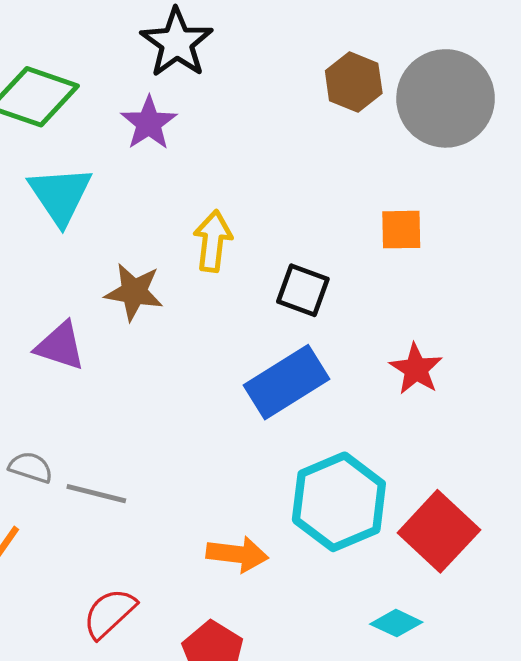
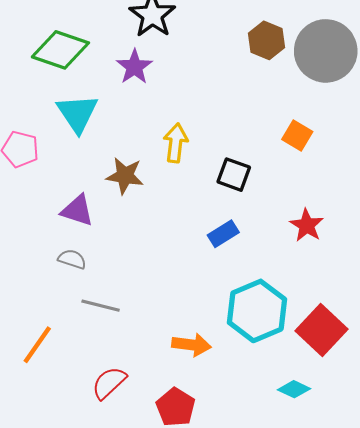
orange square: (401, 230) -> (297, 136), turned 32
blue rectangle: (286, 382) -> (223, 234), size x0.6
gray semicircle: (31, 467) -> (72, 259), moved

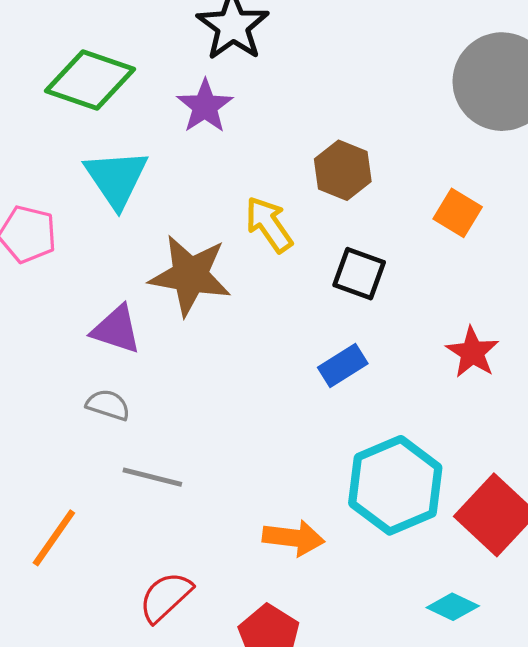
brown hexagon: (267, 40) -> (343, 170), moved
yellow arrow: (176, 143) -> (269, 224), turned -42
brown star: (125, 176) -> (190, 275), size x1.4

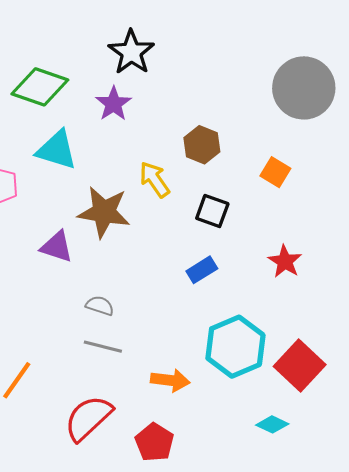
cyan triangle: (116, 178) -> (57, 150), turned -39
gray semicircle: (108, 405) -> (100, 306), moved
gray line: (152, 477) -> (103, 347), moved
red semicircle: (165, 597) -> (88, 418), size x1.4

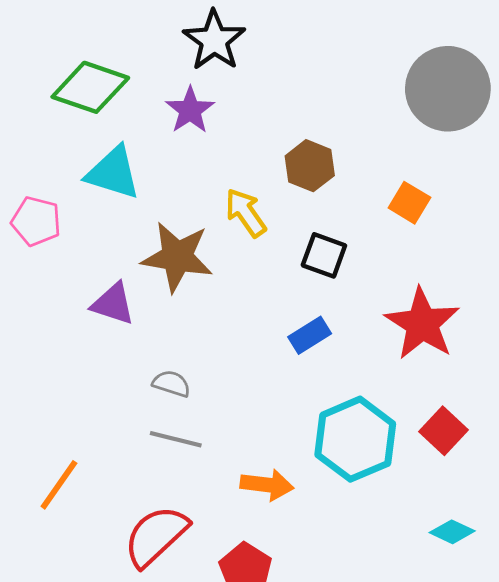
red star: (285, 261) -> (422, 324), size x1.6
red square: (300, 366) -> (444, 431), moved, size x0.7
cyan diamond: (272, 424) -> (452, 532), moved

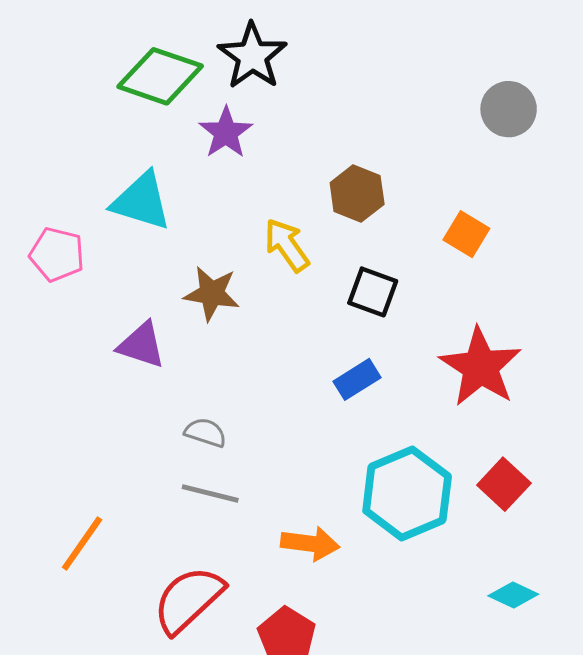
green diamond: (90, 87) -> (160, 76), moved
gray circle: (448, 89) -> (509, 109), size x0.6
brown star: (177, 257) -> (212, 294), size x0.7

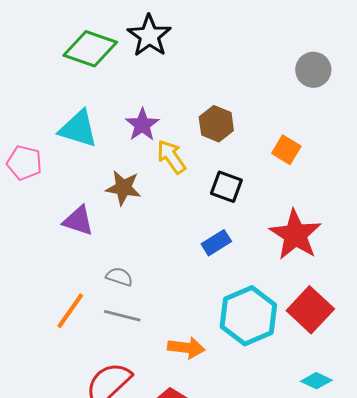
purple star: (226, 133) -> (142, 125), moved
red square: (504, 484) -> (310, 310), size x1.4
orange line: (82, 544) -> (70, 311), moved

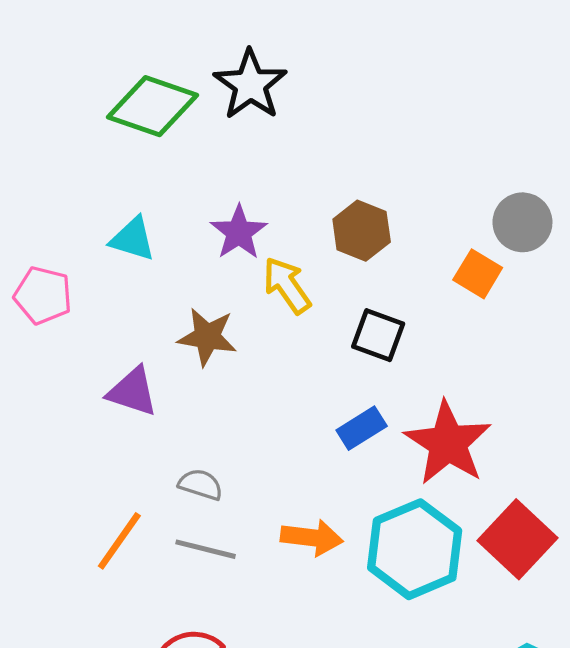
gray circle: (313, 70) -> (522, 222), moved
cyan triangle: (78, 129) -> (133, 239), size x0.7
red star: (295, 235) -> (448, 443), moved
orange arrow: (186, 348) -> (312, 538), moved

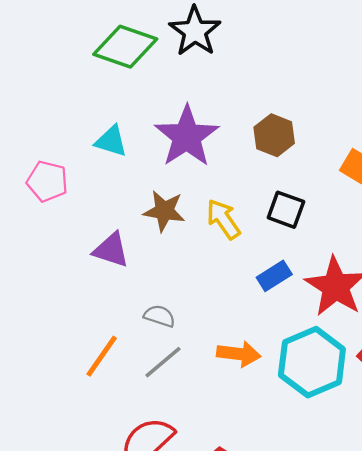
purple star: (239, 232) -> (187, 136), size x1.6
yellow arrow: (287, 285) -> (223, 219), moved
gray line: (206, 549) -> (163, 362), turned -54

